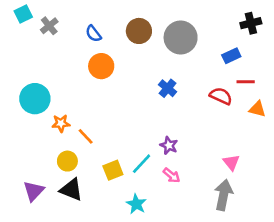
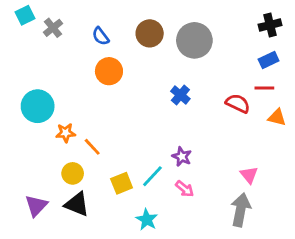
blue rectangle: (231, 56) -> (269, 60), moved

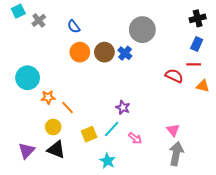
brown circle: (150, 33) -> (104, 52), moved
blue rectangle: (269, 60) -> (197, 44), turned -40
blue cross: (180, 95) -> (125, 53), moved
purple star: (182, 157) -> (123, 107), moved
pink triangle: (249, 175) -> (173, 130), moved

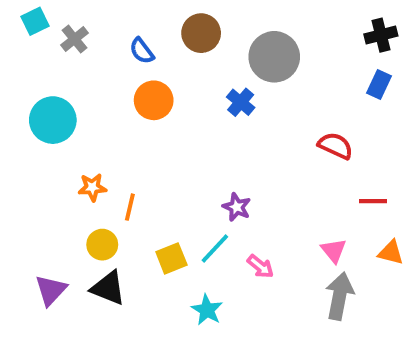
brown circle: (104, 52) -> (201, 33), moved
red line: (194, 64) -> (373, 201), moved
cyan circle: (28, 78) -> (53, 120), moved
orange triangle: (203, 86) -> (391, 253), moved
orange line: (68, 107) -> (130, 207), turned 56

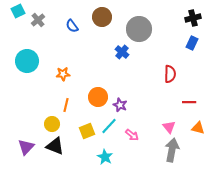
orange circle: (154, 100) -> (98, 97), moved
red semicircle: (336, 146) -> (170, 74), turned 66
orange star: (92, 187) -> (63, 74), moved

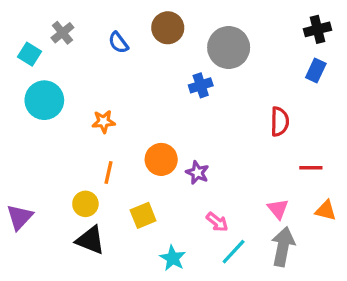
cyan square: (18, 11) -> (30, 54), moved, turned -32
blue cross: (122, 52) -> (201, 85), turned 32
cyan line: (109, 126) -> (234, 252), moved
purple triangle: (26, 147) -> (20, 217), moved

